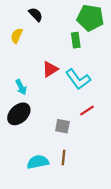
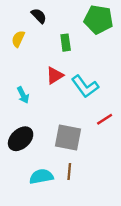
green rectangle: (76, 40) -> (66, 43), moved
red line: (87, 111) -> (105, 119), moved
black ellipse: (19, 114) -> (21, 139), moved
gray square: (62, 126) -> (68, 138), size x1.6

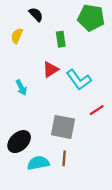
black ellipse: (21, 139) -> (19, 142), moved

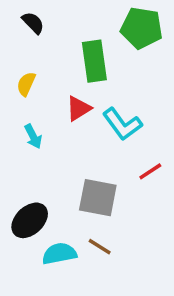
black semicircle: (36, 14) -> (33, 23), moved
yellow semicircle: (17, 36) -> (26, 84), moved
green rectangle: (61, 39) -> (94, 61), size x1.6
brown line: (64, 158) -> (100, 247), turned -63

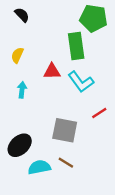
green rectangle: (94, 61) -> (76, 46), moved
red triangle: (79, 108) -> (52, 71), turned 30
cyan arrow: (33, 136) -> (22, 90), turned -147

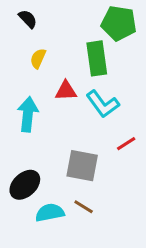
yellow semicircle: (17, 55) -> (38, 58), moved
cyan arrow: (22, 90) -> (28, 114), size x1.6

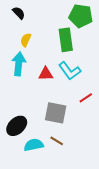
red triangle: (66, 91) -> (46, 74), moved
cyan arrow: (28, 114) -> (19, 64), moved

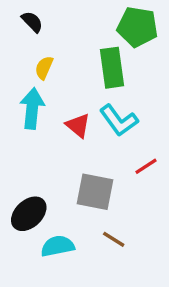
red triangle: (46, 74) -> (78, 125), turned 42
brown line: (57, 141) -> (114, 239), moved

